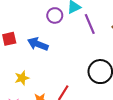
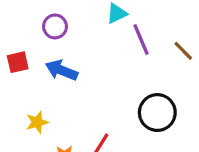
purple circle: (55, 15) -> (55, 26), moved

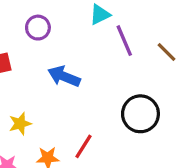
blue arrow: (61, 70) -> (64, 76), moved

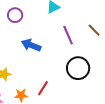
purple line: (124, 41) -> (68, 35), moved

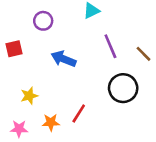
brown line: (94, 30) -> (143, 54), moved

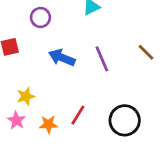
purple line: (110, 46) -> (102, 59), moved
black circle: (123, 88) -> (125, 120), moved
pink star: (19, 129) -> (16, 120), moved, turned 30

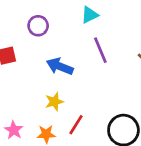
purple line: (102, 59) -> (100, 50), moved
yellow star: (26, 96) -> (54, 102), moved

